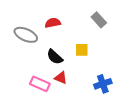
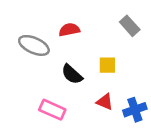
red triangle: (61, 78) -> (105, 102), moved

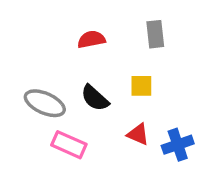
gray rectangle: (130, 26) -> (155, 34), moved, turned 36
gray ellipse: (34, 45) -> (45, 103), moved

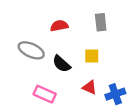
gray ellipse: (45, 103) -> (31, 50), moved

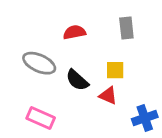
red triangle: (90, 87) -> (108, 96), moved
pink rectangle: (45, 94) -> (41, 118), moved

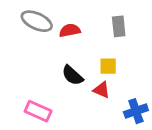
gray ellipse: (39, 63) -> (37, 21), moved

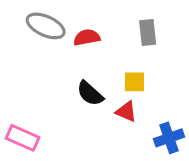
pink rectangle: (38, 111) -> (23, 138), moved

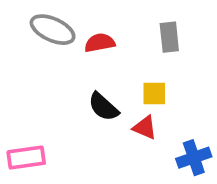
pink rectangle: (23, 138) -> (26, 158), turned -32

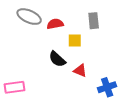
yellow square: (154, 94) -> (75, 40), moved

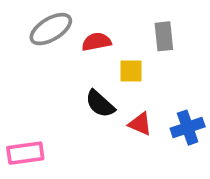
gray ellipse: (29, 17) -> (51, 29), turned -55
blue cross: (107, 87) -> (188, 128), moved

